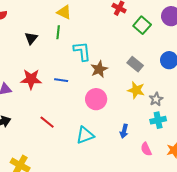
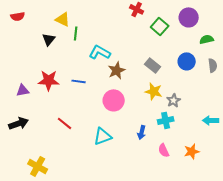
yellow triangle: (64, 12) -> (63, 19), moved
cyan L-shape: (82, 51) -> (100, 52), turned -55
cyan cross: (158, 120) -> (166, 120), moved

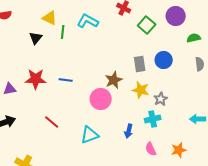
cyan L-shape: (100, 52) -> (88, 21), moved
blue circle: (187, 61) -> (164, 60), moved
gray rectangle: (153, 65) -> (140, 64), turned 42
brown star: (117, 70) -> (114, 80), moved

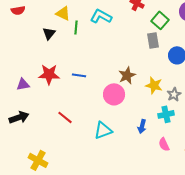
gray rectangle: (140, 64) -> (153, 40), moved

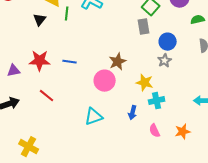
yellow star: (154, 85) -> (145, 83), moved
gray star: (174, 94) -> (165, 61), moved
red line: (65, 117) -> (47, 96), moved

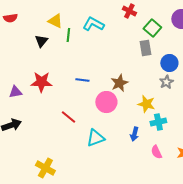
blue line: (70, 62) -> (82, 80), moved
red line: (47, 96) -> (68, 117), moved
yellow cross: (29, 147) -> (45, 168), moved

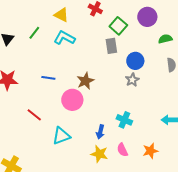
yellow triangle: (55, 21) -> (61, 15), moved
cyan L-shape: (93, 24) -> (64, 38), moved
green line: (68, 35) -> (34, 33), turned 32
yellow star: (146, 104) -> (99, 154), moved
cyan cross: (158, 122) -> (124, 120), turned 35

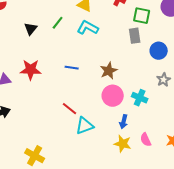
green square: (118, 26) -> (142, 16), turned -30
gray star: (132, 80) -> (164, 80), moved
pink circle: (72, 100) -> (113, 96), moved
red line: (34, 115) -> (70, 109), moved
cyan cross: (124, 120) -> (140, 98), moved

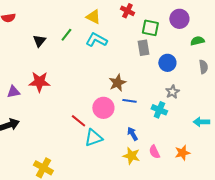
blue line: (72, 68) -> (129, 101), moved
pink circle: (113, 96) -> (103, 108), moved
cyan cross: (140, 98) -> (159, 110), moved
blue arrow: (124, 122) -> (132, 134), turned 136

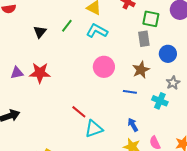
brown star: (117, 83) -> (141, 70), moved
purple triangle: (13, 92) -> (17, 73), moved
pink circle: (103, 108) -> (104, 67), moved

